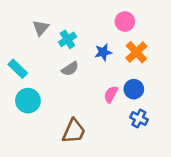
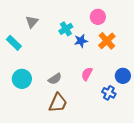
cyan cross: (67, 39) -> (66, 29), moved
cyan rectangle: (18, 69) -> (14, 43), moved
gray semicircle: (70, 69) -> (55, 79), moved
blue circle: (134, 89) -> (123, 76), moved

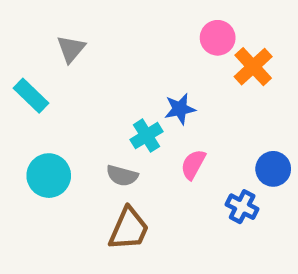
cyan cross: (66, 29) -> (147, 136), moved
blue star: (81, 41) -> (180, 109), moved
orange cross: (107, 41) -> (253, 67), moved
gray semicircle: (55, 79) -> (122, 176), turned 48

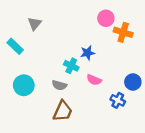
orange cross: (253, 67) -> (123, 32), turned -30
cyan cross: (147, 136) -> (71, 66), turned -32
pink semicircle: (193, 164) -> (94, 80), turned -96

